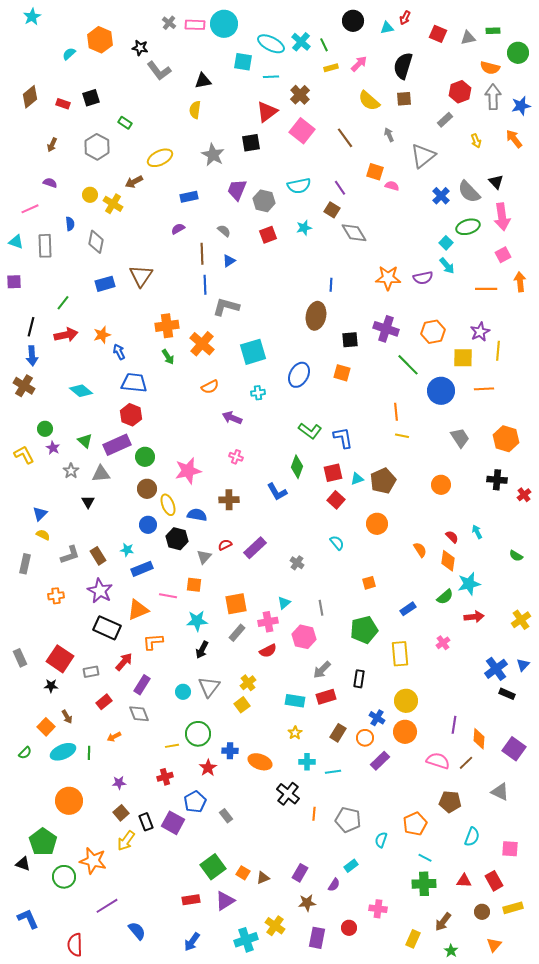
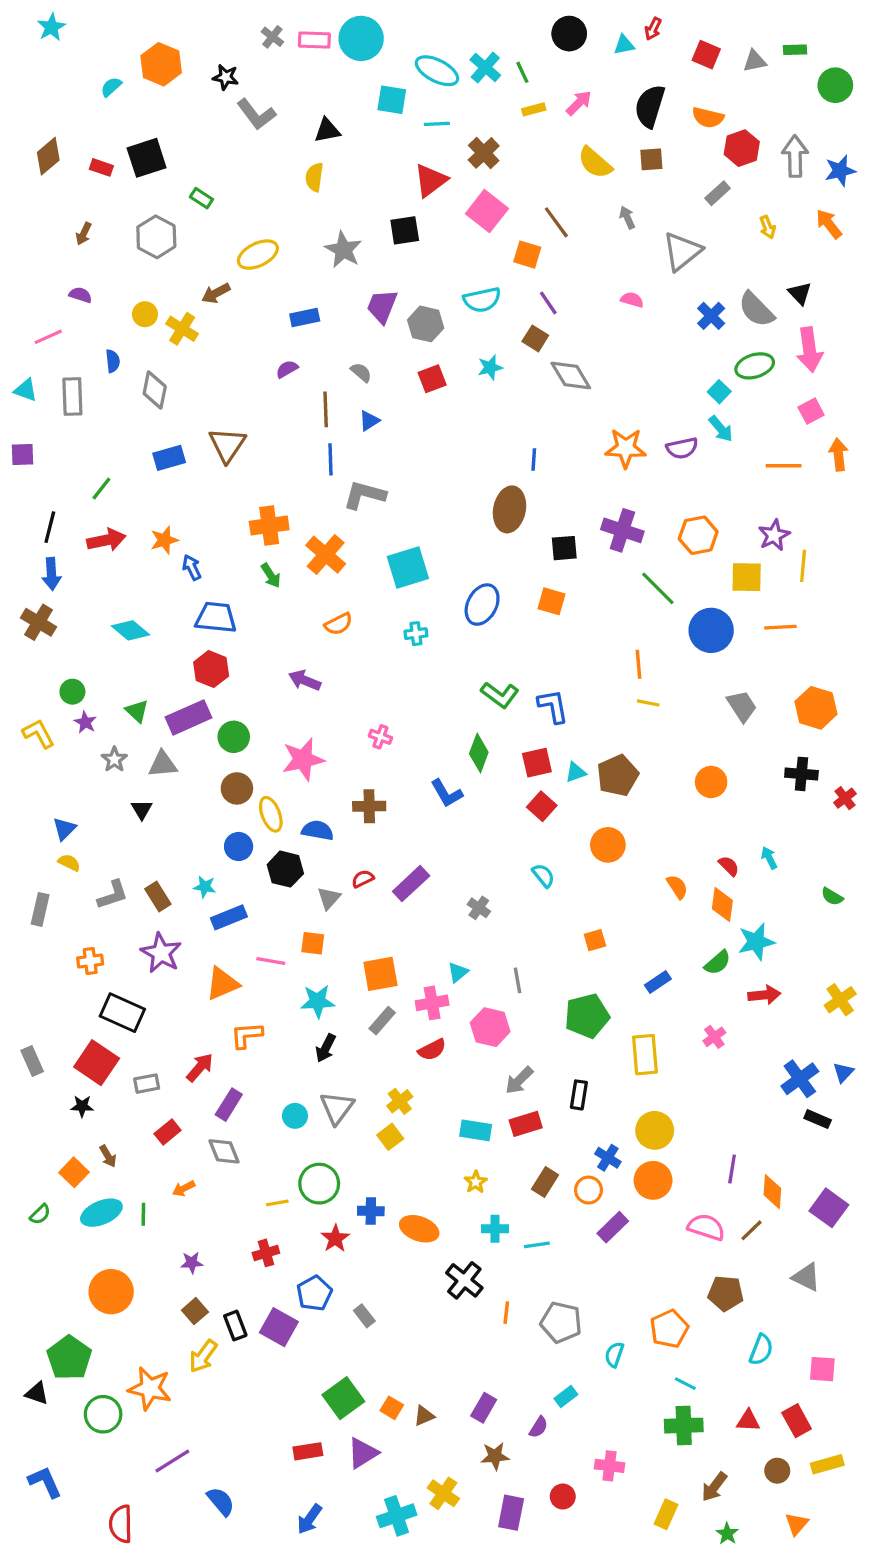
orange semicircle: (490, 68) -> (708, 117), moved
black square: (91, 98) -> (147, 158), size x1.4
orange square: (375, 172) -> (527, 255), moved
purple arrow: (232, 418) -> (305, 680), moved
black rectangle: (107, 628) -> (122, 1013), moved

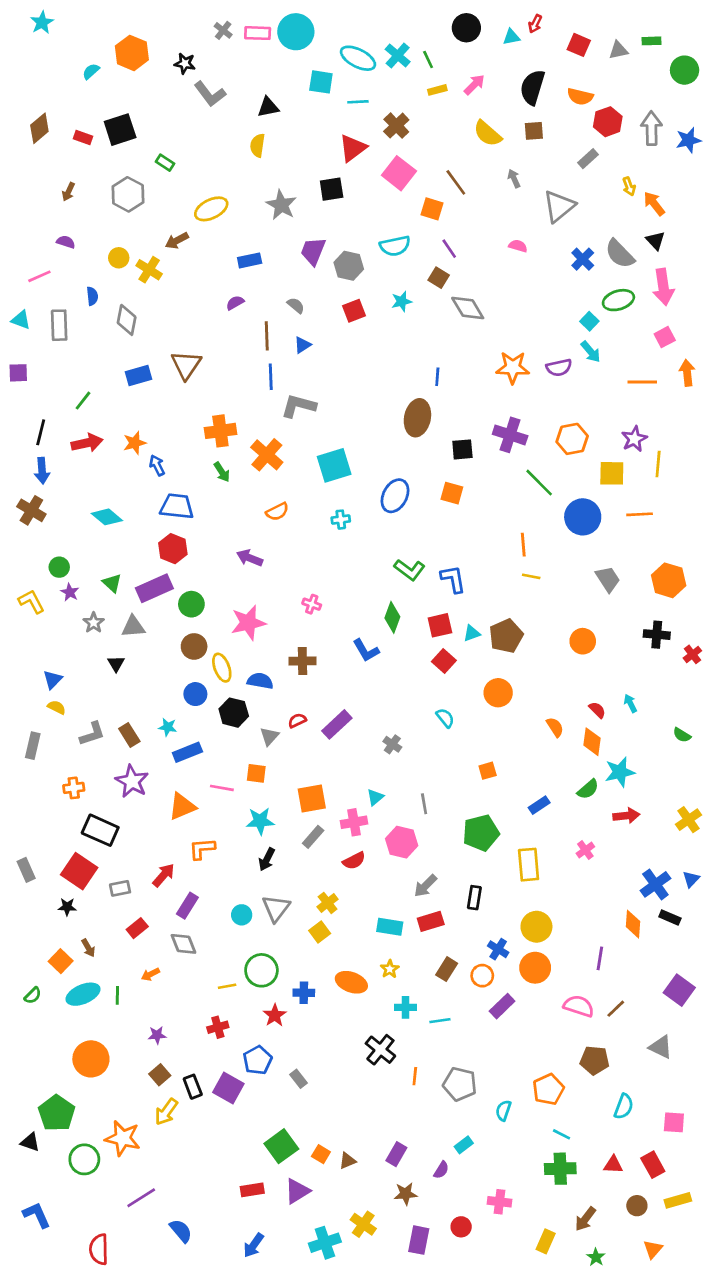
orange arrow: (829, 224) -> (654, 204), moved
orange diamond: (772, 1192) -> (633, 924), moved
orange ellipse: (419, 1229) -> (351, 982), moved

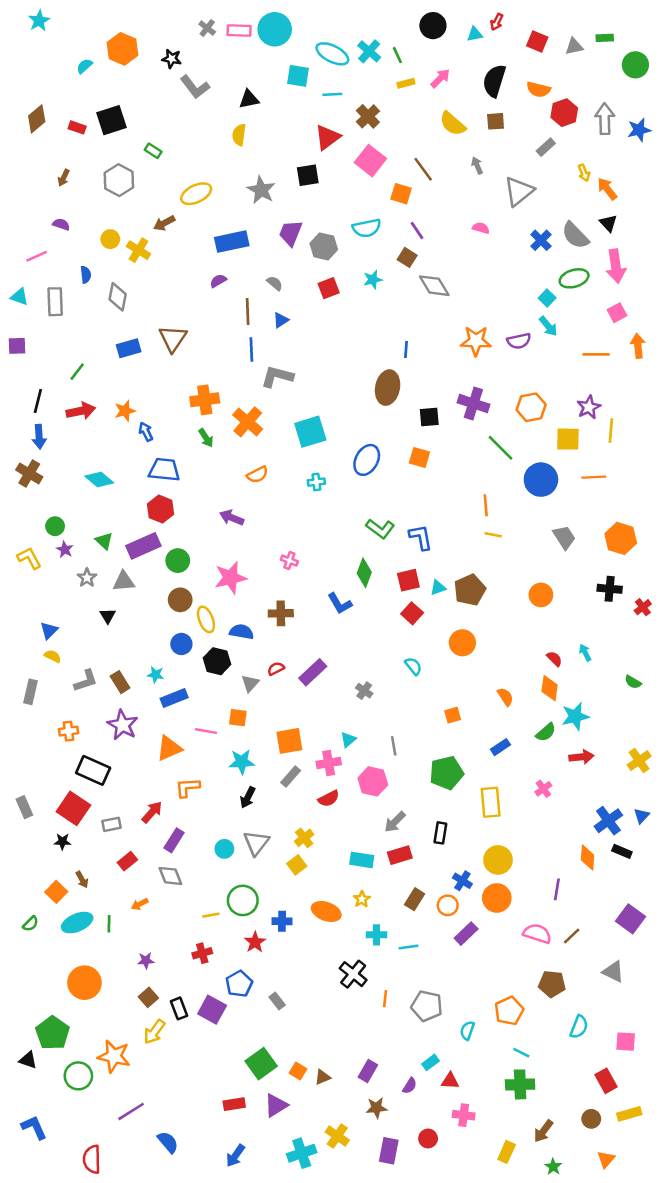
blue rectangle: (250, 260) -> (232, 242), size x1.5
orange semicircle: (555, 727) -> (505, 697), moved
red triangle: (613, 1165) -> (450, 1081), moved

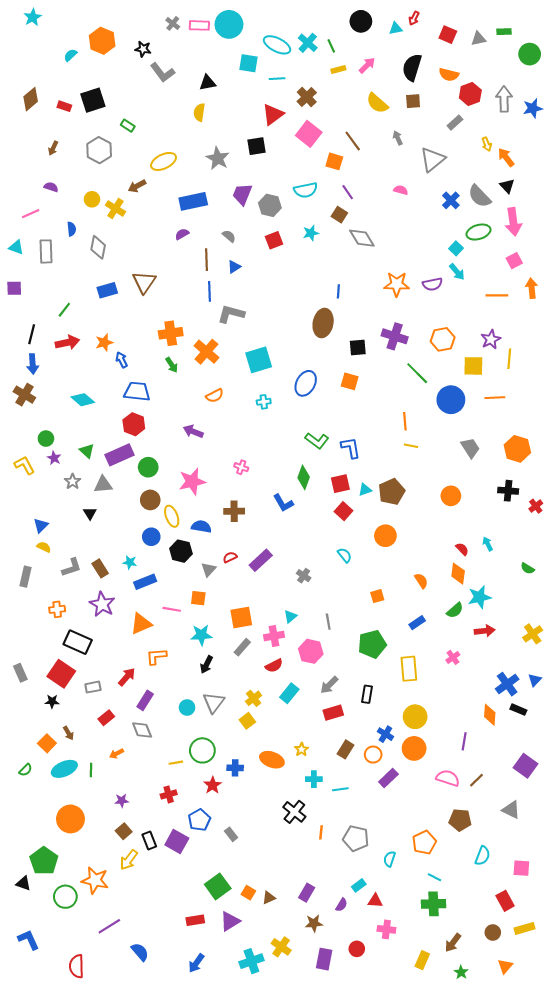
cyan rectangle: (362, 860) -> (289, 693), moved, turned -60

